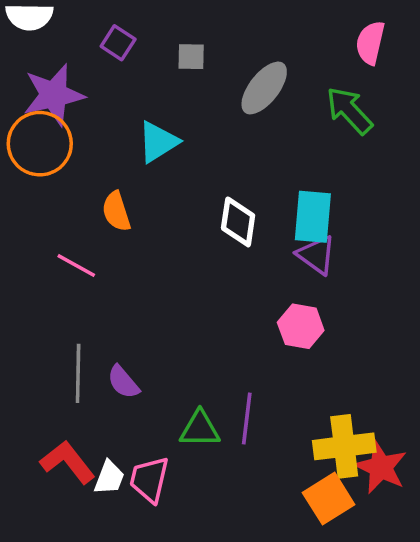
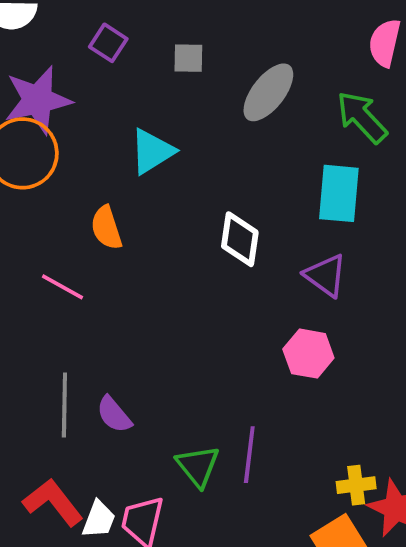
cyan rectangle: (313, 217) -> (339, 193), moved
green triangle: (200, 429) -> (198, 466), turned 51
yellow cross: (344, 446) -> (356, 485), size x0.6

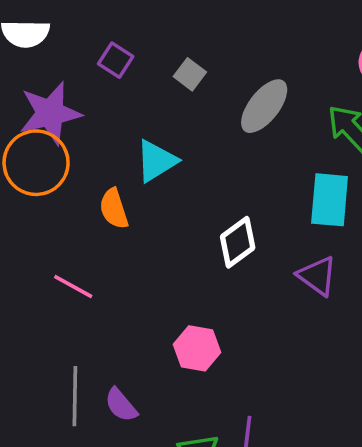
gray square: (188, 58) -> (190, 74), turned 36
orange semicircle: (106, 228) -> (114, 209), moved
white diamond: (240, 239) -> (238, 242), turned 45
pink hexagon: (308, 354) -> (197, 348), moved

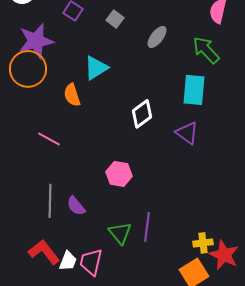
gray ellipse: (264, 106) -> (157, 37), size x0.7

